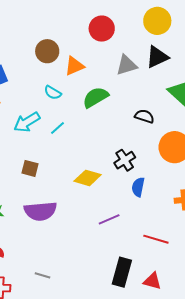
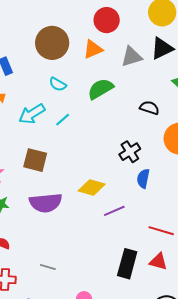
brown circle: (47, 51) -> (52, 43), size x1.4
orange triangle: (74, 66) -> (93, 49), moved
brown square: (30, 168) -> (35, 160), size x1.4
yellow diamond: (88, 178) -> (92, 187), moved
red triangle: (152, 281) -> (158, 262), moved

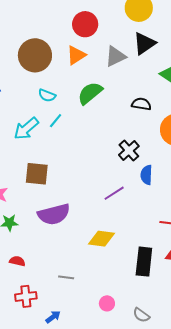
cyan line: (63, 120) -> (56, 121), moved
yellow diamond: (92, 187) -> (102, 239), moved
purple line: (114, 211) -> (114, 193), moved

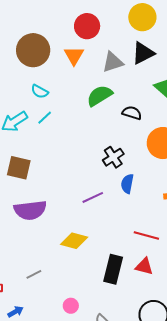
orange triangle: (76, 55) -> (74, 56), turned -35
green semicircle: (90, 93) -> (99, 96), moved
gray line: (66, 277) -> (34, 274), turned -42

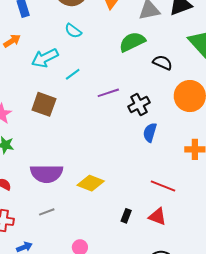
cyan line: (45, 118) -> (73, 74), moved
purple line: (93, 197) -> (108, 93), moved
purple semicircle: (30, 210) -> (47, 173), moved
black rectangle: (113, 269) -> (126, 216), size x0.5

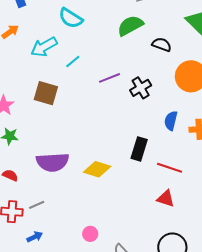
cyan semicircle: (73, 31) -> (71, 18), size x1.4
blue semicircle: (150, 132) -> (171, 121), moved
gray line: (47, 212) -> (37, 205), moved
black rectangle: (126, 216) -> (139, 149), moved, size x1.6

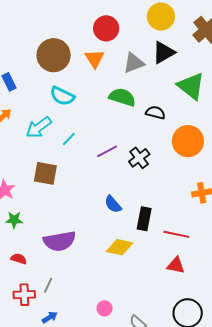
green semicircle: (130, 26) -> (122, 97), turned 52
blue semicircle: (171, 121) -> (113, 204), moved, turned -48
yellow diamond: (97, 169) -> (120, 247), moved
gray line: (37, 205) -> (48, 285), turned -35

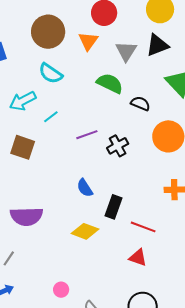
gray triangle: (134, 63) -> (126, 51), turned -45

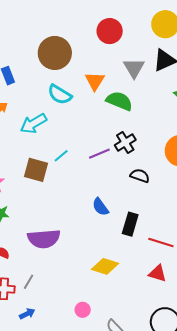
orange triangle: (88, 41) -> (95, 81), moved
black semicircle: (140, 103) -> (140, 176), moved
cyan line: (51, 117) -> (61, 156), moved
black cross: (118, 146) -> (125, 143), moved
yellow diamond: (85, 231) -> (105, 266), moved

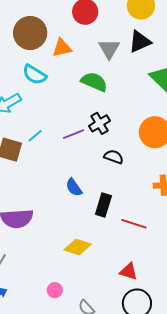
orange triangle: (95, 81) -> (62, 48), moved, turned 45
red triangle: (158, 273) -> (129, 271), moved

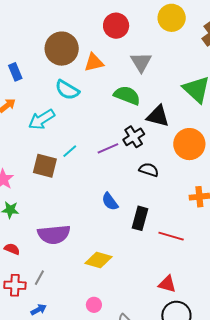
black triangle: (140, 42) -> (158, 116), moved, turned 40
yellow diamond: (78, 247) -> (99, 260), moved

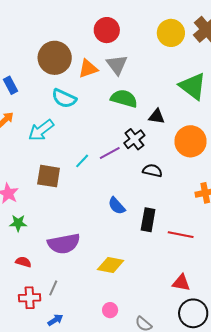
yellow circle: (172, 18) -> (171, 33), moved
gray triangle: (141, 62) -> (117, 65), moved
black triangle: (158, 116) -> (157, 116), size x0.7
cyan line: (70, 151) -> (82, 161), moved

